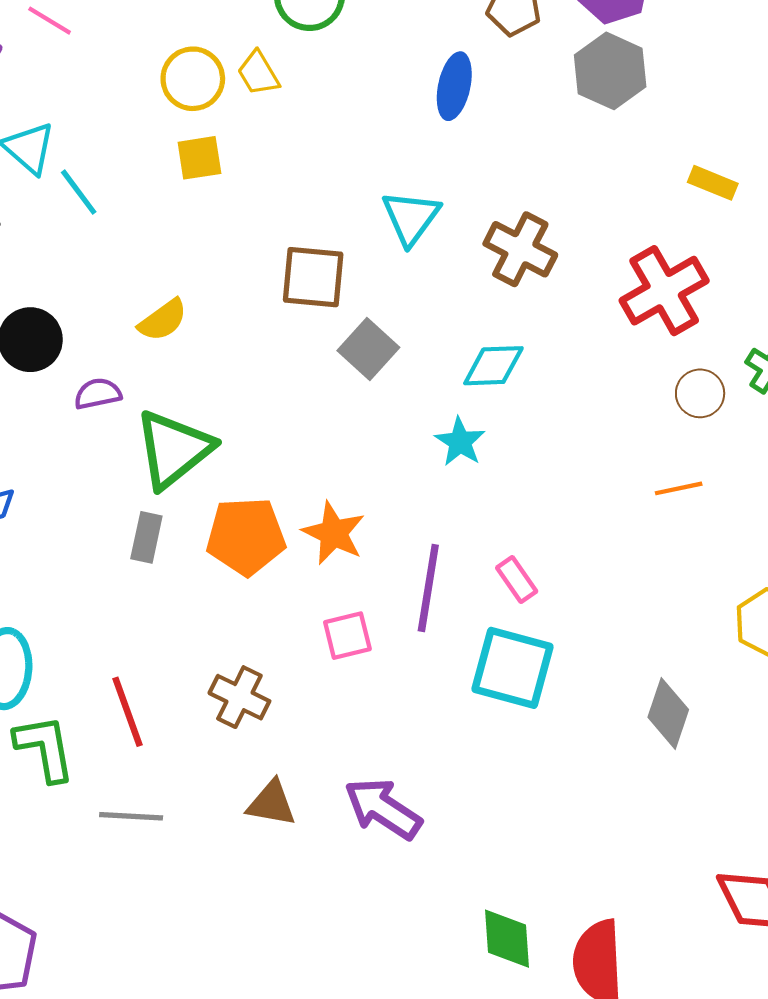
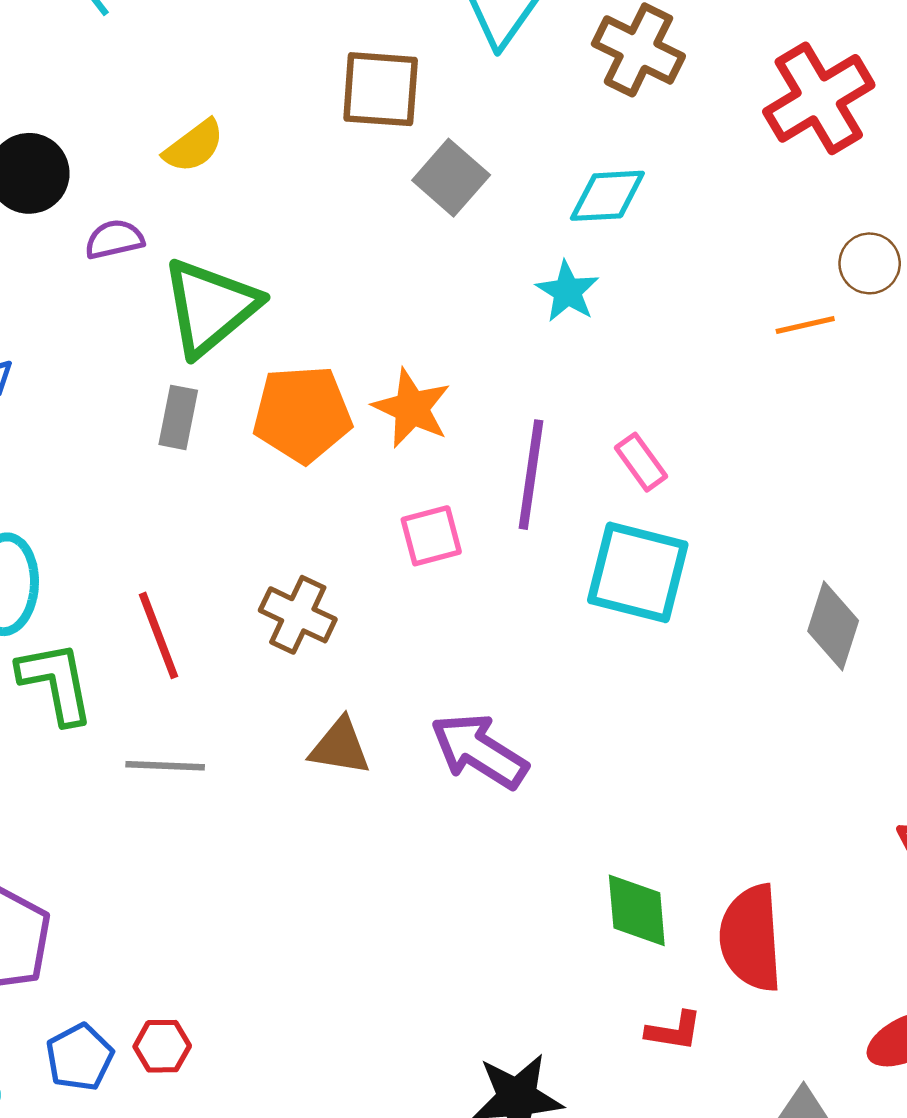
brown circle: (700, 393) -> (870, 263), moved
orange line: (679, 488) -> (805, 325), moved

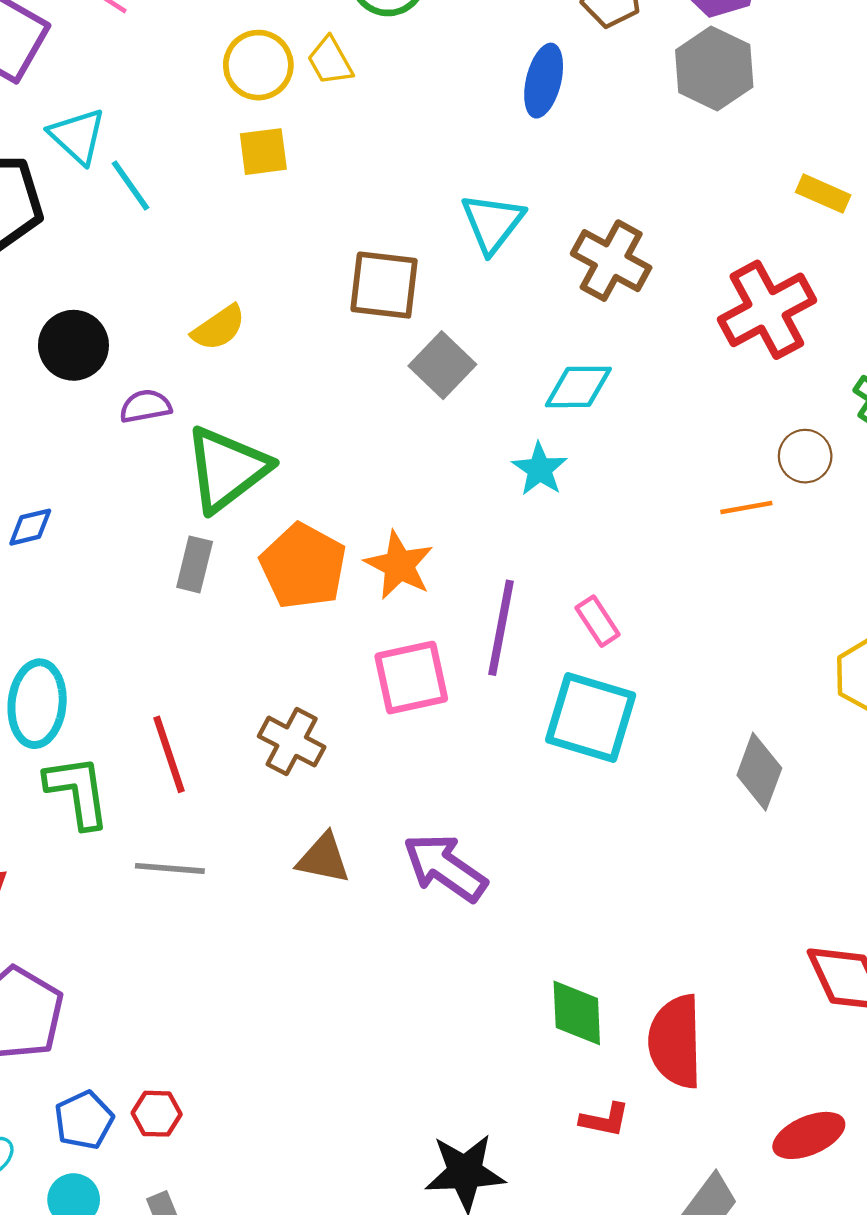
orange pentagon: (302, 414) -> (303, 566), turned 30
pink square: (431, 536) -> (411, 678), size x1.4

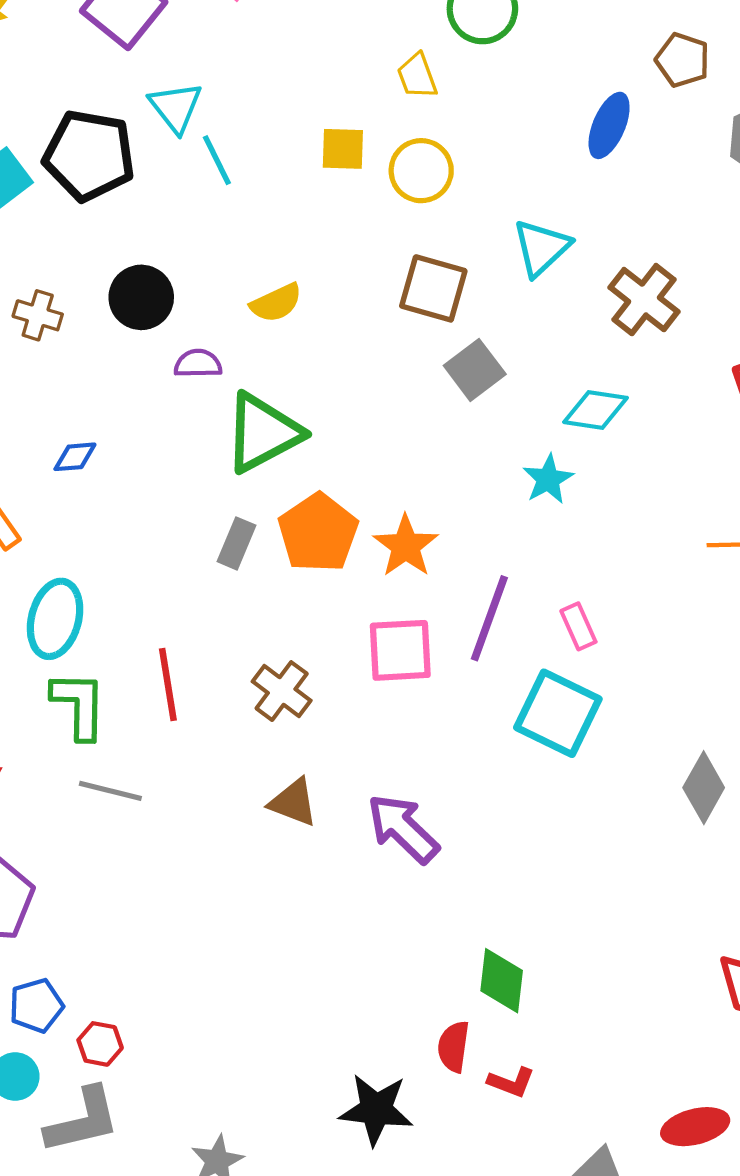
yellow circle: (258, 65) -> (421, 171), moved
gray rectangle: (195, 564) -> (237, 543), moved
gray line: (170, 868) -> (110, 791), moved
red semicircle: (676, 1041) -> (454, 1047), moved, size x0.6
red hexagon: (157, 1114) -> (100, 1044), moved

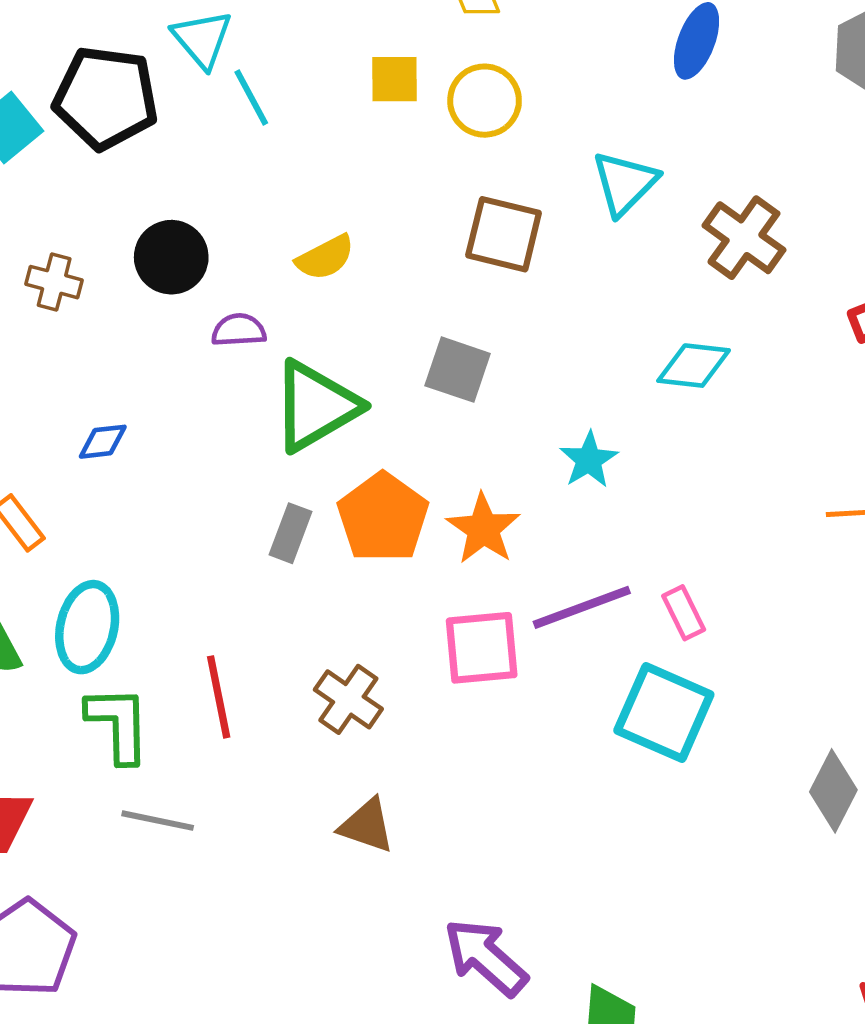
gray square: (475, 370) -> (458, 370), moved, turned -32
cyan star: (548, 479) -> (589, 460), moved
purple line: (489, 618) -> (582, 607), turned 52
purple arrow: (403, 829) -> (486, 957), moved

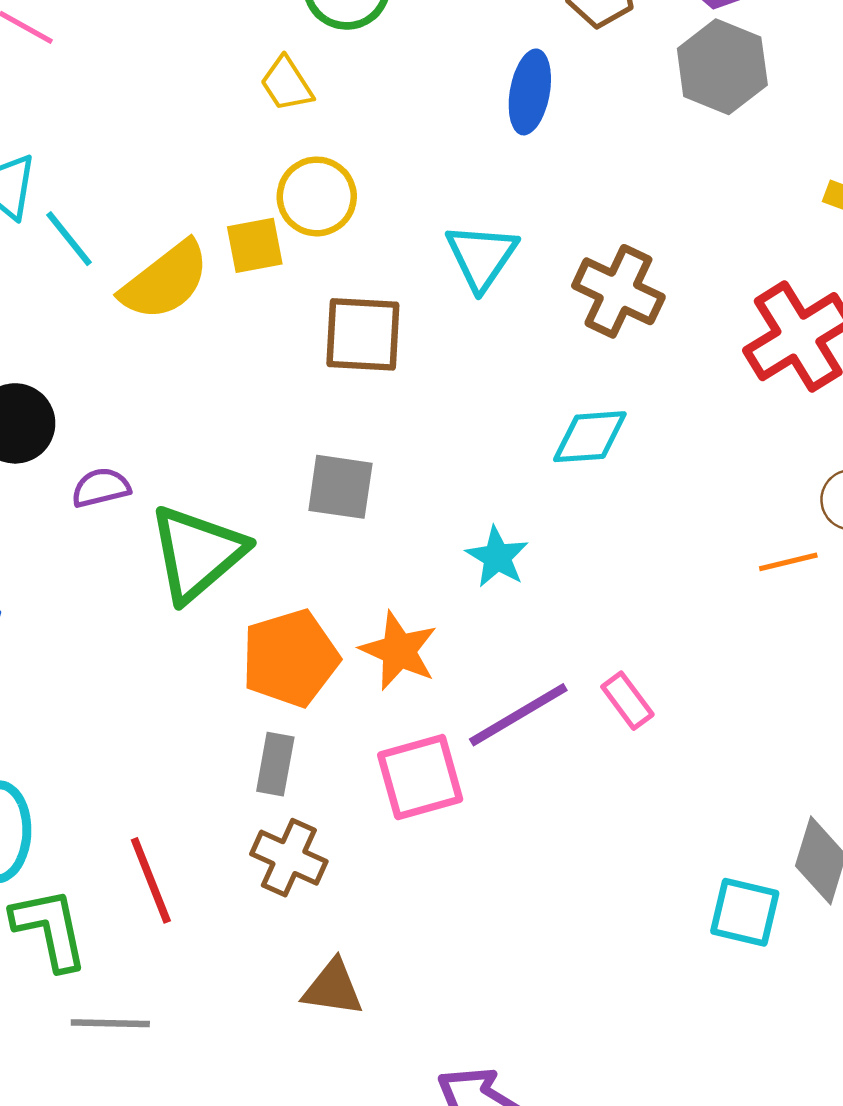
yellow square: (394, 79) -> (255, 245), moved
yellow semicircle: (325, 258) -> (165, 281), moved, size x1.5
orange pentagon: (383, 518) -> (290, 658), turned 30
gray rectangle: (291, 533) -> (275, 764), moved
cyan square: (664, 713) -> (745, 912), moved, size x0.7

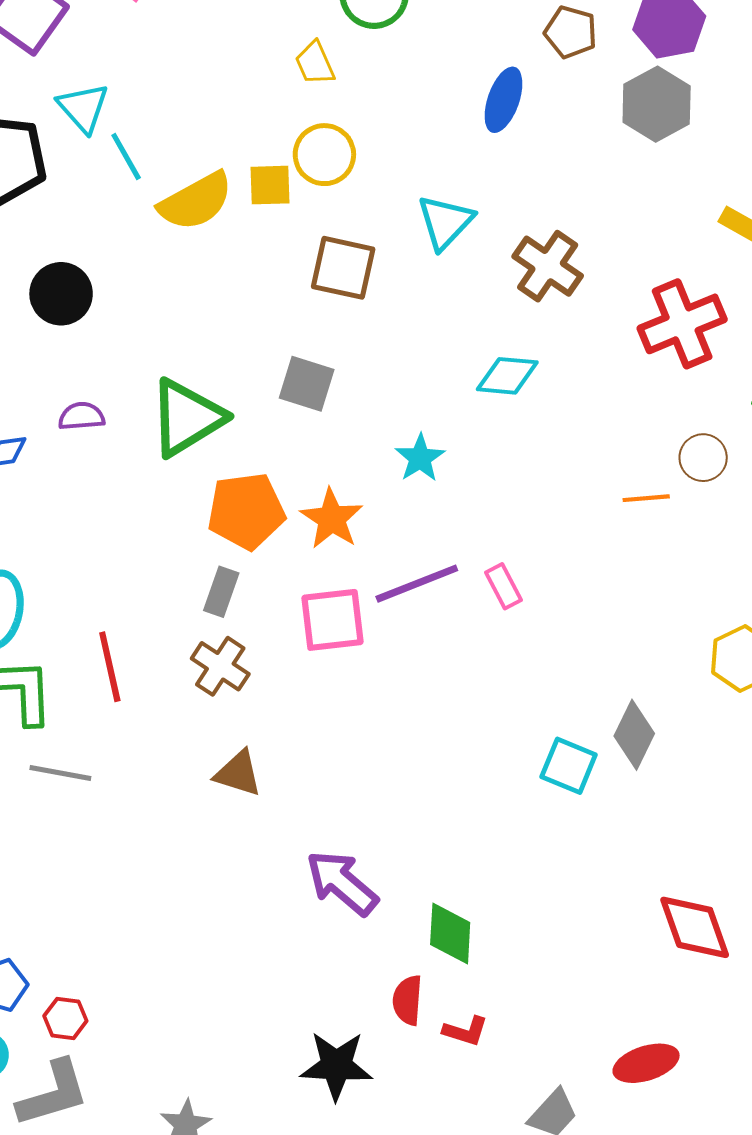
purple semicircle: (101, 488) -> (81, 416), moved

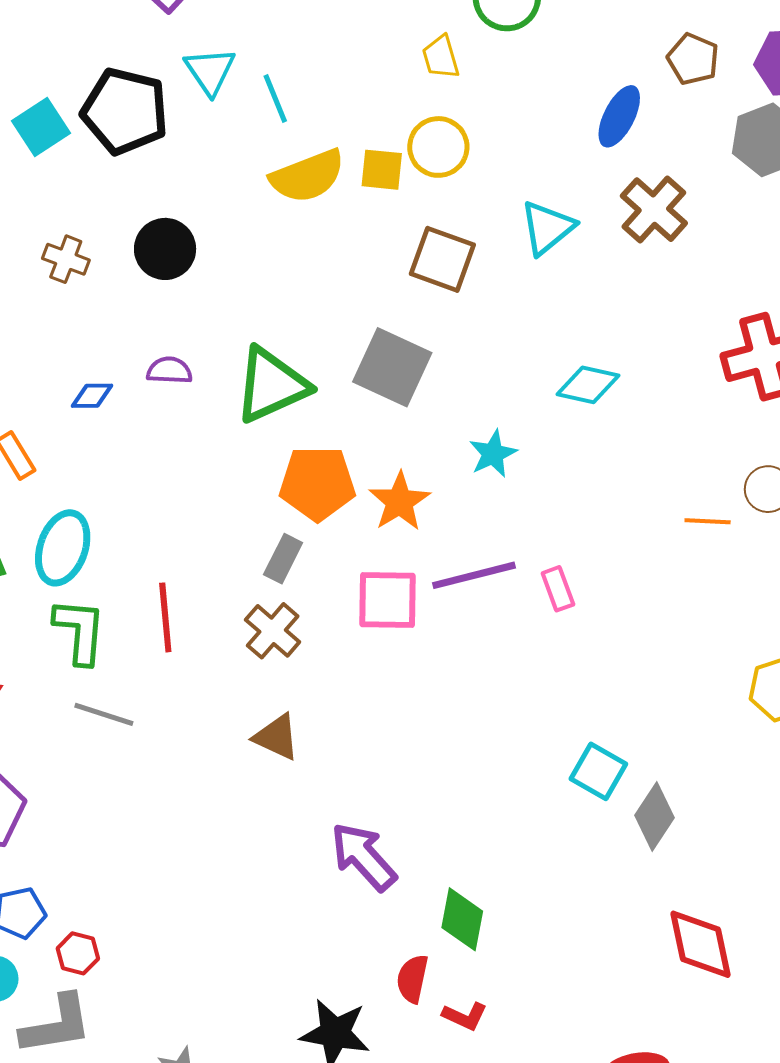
cyan line: (126, 157) -> (275, 99), moved
brown cross: (548, 266) -> (654, 210), moved
gray square: (307, 384) -> (392, 367), size x1.4
gray diamond: (634, 735) -> (655, 817), moved

